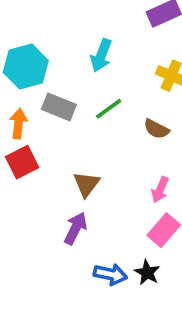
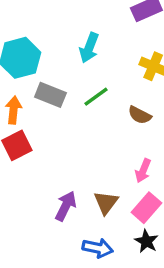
brown triangle: (87, 184) -> (106, 203), moved
black star: (147, 272) -> (146, 241), moved

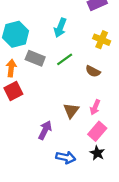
brown triangle: (106, 203) -> (71, 111), moved

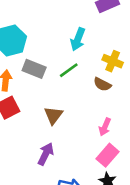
cyan arrow: (60, 28) -> (78, 39), moved
yellow cross: (102, 40) -> (113, 61), moved
brown triangle: (71, 111) -> (53, 115), moved

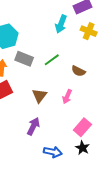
cyan arrow: (78, 39) -> (61, 24), moved
yellow cross: (113, 61) -> (89, 31), moved
pink arrow: (105, 127) -> (67, 97), moved

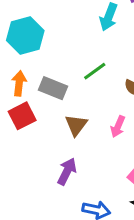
gray rectangle: (24, 59) -> (53, 88), moved

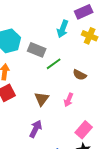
gray rectangle: (53, 88) -> (37, 50), moved

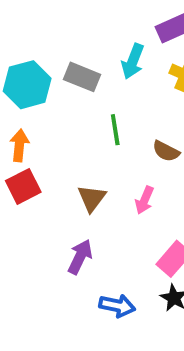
gray rectangle: (37, 50) -> (82, 77), moved
green line: (54, 64) -> (115, 130), turned -63

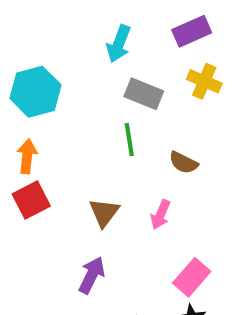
cyan arrow: (133, 61) -> (119, 44), moved
gray rectangle: (82, 77) -> (144, 94), moved

